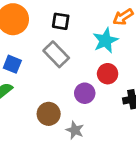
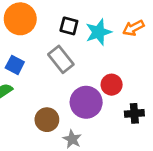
cyan star: (105, 41) -> (98, 32), moved
purple circle: (85, 93) -> (86, 102), size x1.5

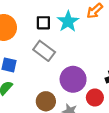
red circle: (112, 85) -> (95, 98), moved

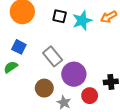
gray rectangle: (44, 51) -> (53, 56), moved

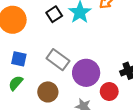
black square: (60, 16) -> (54, 14), turned -32
brown circle: (44, 88) -> (48, 92), moved

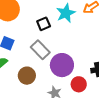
black square: (54, 14) -> (44, 24), moved

